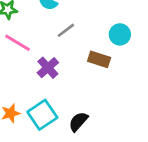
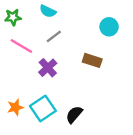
gray line: (66, 30) -> (54, 36), moved
cyan circle: (120, 34) -> (109, 27), moved

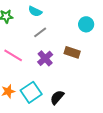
pink line: (21, 46) -> (13, 55), moved
purple cross: (48, 68) -> (45, 58), moved

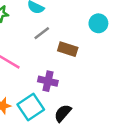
brown rectangle: (72, 52) -> (68, 49), moved
purple cross: (45, 58) -> (48, 81), moved, turned -35

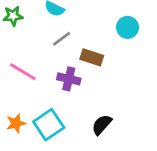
purple cross: (48, 81) -> (69, 79), moved
black semicircle: (63, 113) -> (102, 125), moved

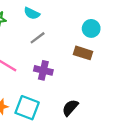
brown rectangle: (92, 57) -> (83, 53), moved
cyan square: (49, 125) -> (27, 108), turned -35

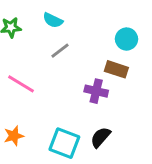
purple cross: (43, 70) -> (96, 91), moved
cyan square: (27, 108) -> (64, 143), moved

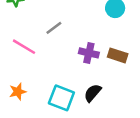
gray line: (60, 51) -> (54, 28), moved
brown rectangle: (116, 69) -> (118, 55), moved

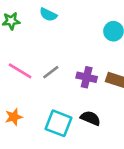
gray line: (54, 28) -> (51, 72), moved
black semicircle: (93, 93) -> (90, 118), turned 72

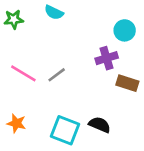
purple cross: (87, 77) -> (107, 58), moved, turned -30
orange star: (14, 117) -> (16, 123), turned 30

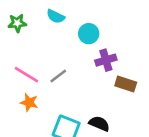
cyan circle: (125, 30) -> (89, 34), moved
orange star: (16, 123) -> (29, 102), moved

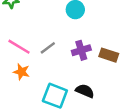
purple cross: (106, 60) -> (81, 50), moved

